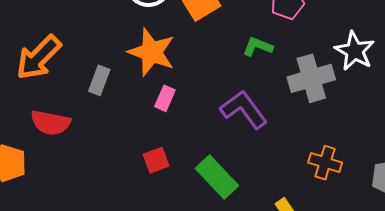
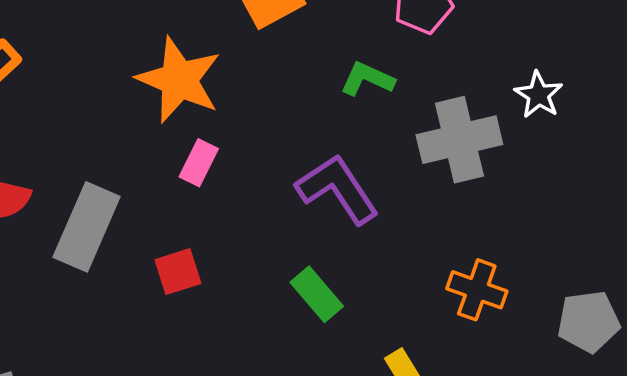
white star: (355, 51) -> (539, 95), size x0.7
gray rectangle: (99, 80) -> (87, 227), moved, size x1.6
green rectangle: (217, 177) -> (317, 294), moved, size x0.7

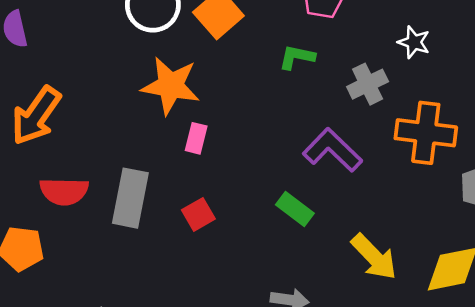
gray cross: (459, 140) -> (368, 84), size x0.7
purple L-shape: (337, 189) -> (332, 150), moved
orange cross: (477, 290) -> (426, 133), moved, size x1.5

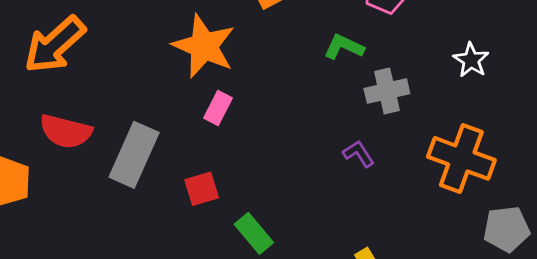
gray cross: (368, 84) -> (387, 91), moved
purple L-shape: (332, 150) -> (359, 154), size x0.5
green rectangle: (295, 209) -> (254, 233), moved

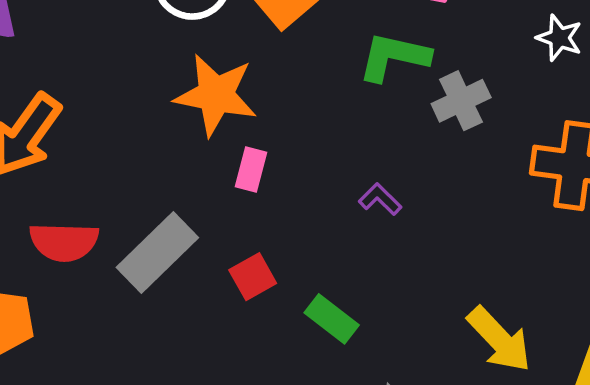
green L-shape: (344, 47) -> (394, 57), size x1.4
purple L-shape: (359, 154) -> (380, 199), moved
gray rectangle: (134, 155) -> (157, 252), turned 34

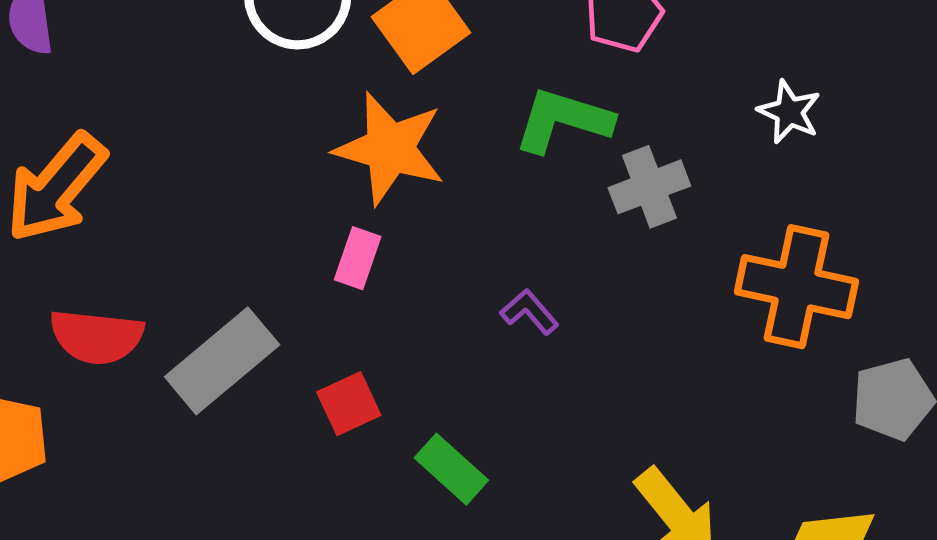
orange star: (216, 95) -> (390, 148), moved

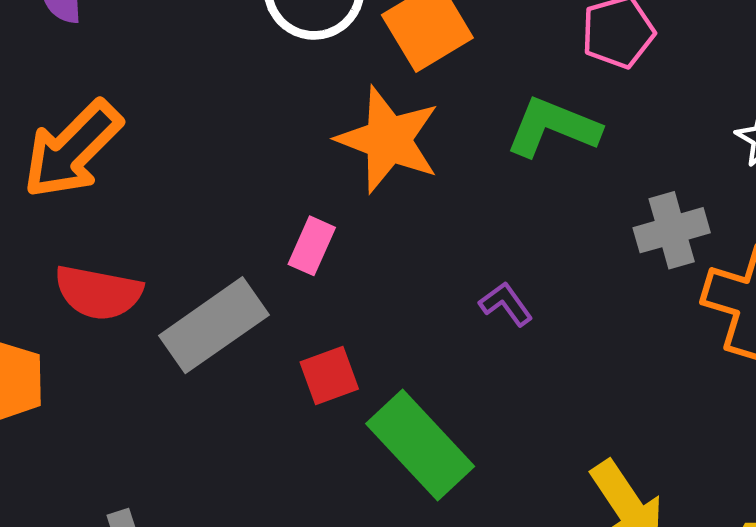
gray cross: (649, 187) -> (672, 230), moved
pink rectangle: (358, 258) -> (312, 246), moved
green rectangle: (451, 469) -> (420, 445), size x1.6

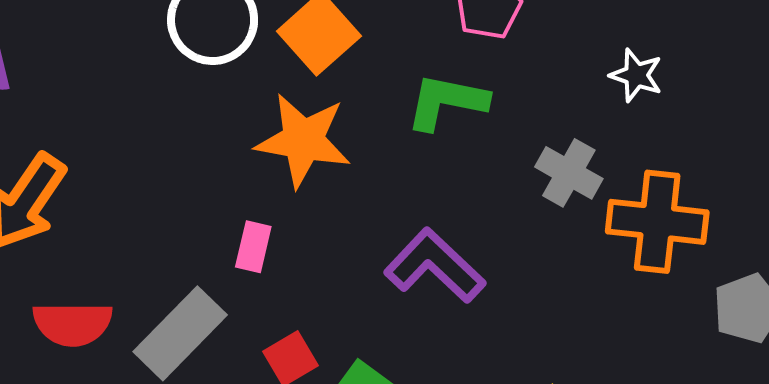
gray cross: (672, 230) -> (569, 173), turned -34
purple L-shape: (506, 304) -> (435, 266), size x2.0

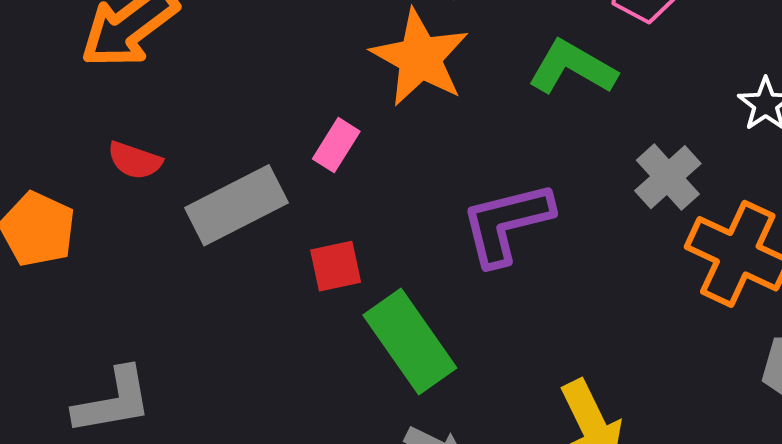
purple L-shape: (435, 266) -> (507, 223), turned -76
red semicircle: (72, 324) -> (135, 160), size x0.7

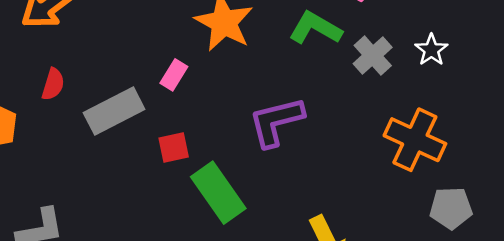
red semicircle: (135, 160) -> (53, 84), turned -92
gray cross: (668, 177) -> (373, 56), moved

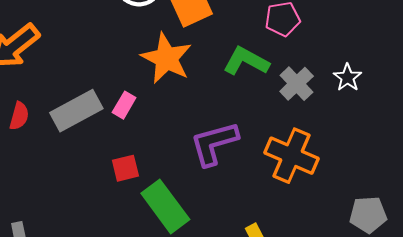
gray rectangle: (114, 111) -> (76, 111), moved
orange cross: (415, 140) -> (291, 156), moved

